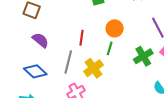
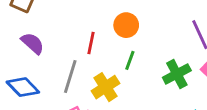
orange circle: (115, 28) -> (126, 25), moved

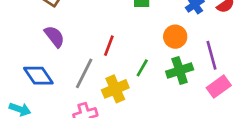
orange circle: (126, 25) -> (175, 37), moved
green cross: (177, 74) -> (180, 70), moved

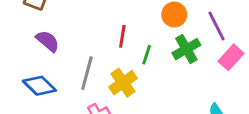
red line: (109, 46) -> (122, 36), moved

